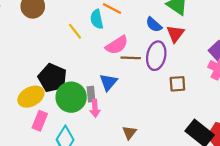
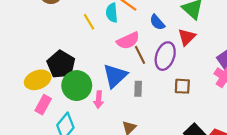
blue semicircle: (154, 25) -> (157, 22), moved
brown line: (131, 58) -> (140, 55), turned 54
blue triangle: (108, 82) -> (115, 76), size x1.4
gray rectangle: (91, 94) -> (138, 89), moved

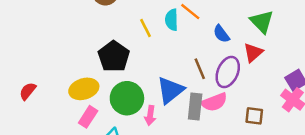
pink semicircle: (128, 41) -> (214, 102), moved
black pentagon: (61, 64) -> (114, 56), moved
brown square: (182, 86) -> (254, 116), moved
gray rectangle: (138, 89) -> (195, 107), size x1.5

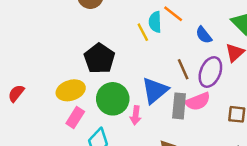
yellow line: (145, 28) -> (143, 32), moved

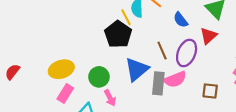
black pentagon: (99, 58) -> (118, 34), moved
green circle: (113, 99) -> (99, 77), size x0.7
pink arrow: (136, 115) -> (110, 98), moved, turned -35

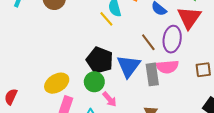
black pentagon: (118, 34) -> (100, 60), moved
red triangle: (208, 36) -> (189, 18), size x1.4
pink semicircle: (175, 79) -> (167, 67), turned 30

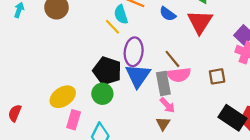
purple ellipse: (172, 39) -> (134, 52), moved
brown line: (148, 42) -> (172, 59), moved
pink arrow: (110, 99) -> (167, 105), moved

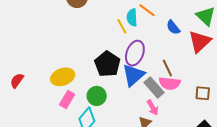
gray rectangle: (163, 83) -> (154, 88), turned -45
green circle: (102, 94) -> (97, 96), moved

